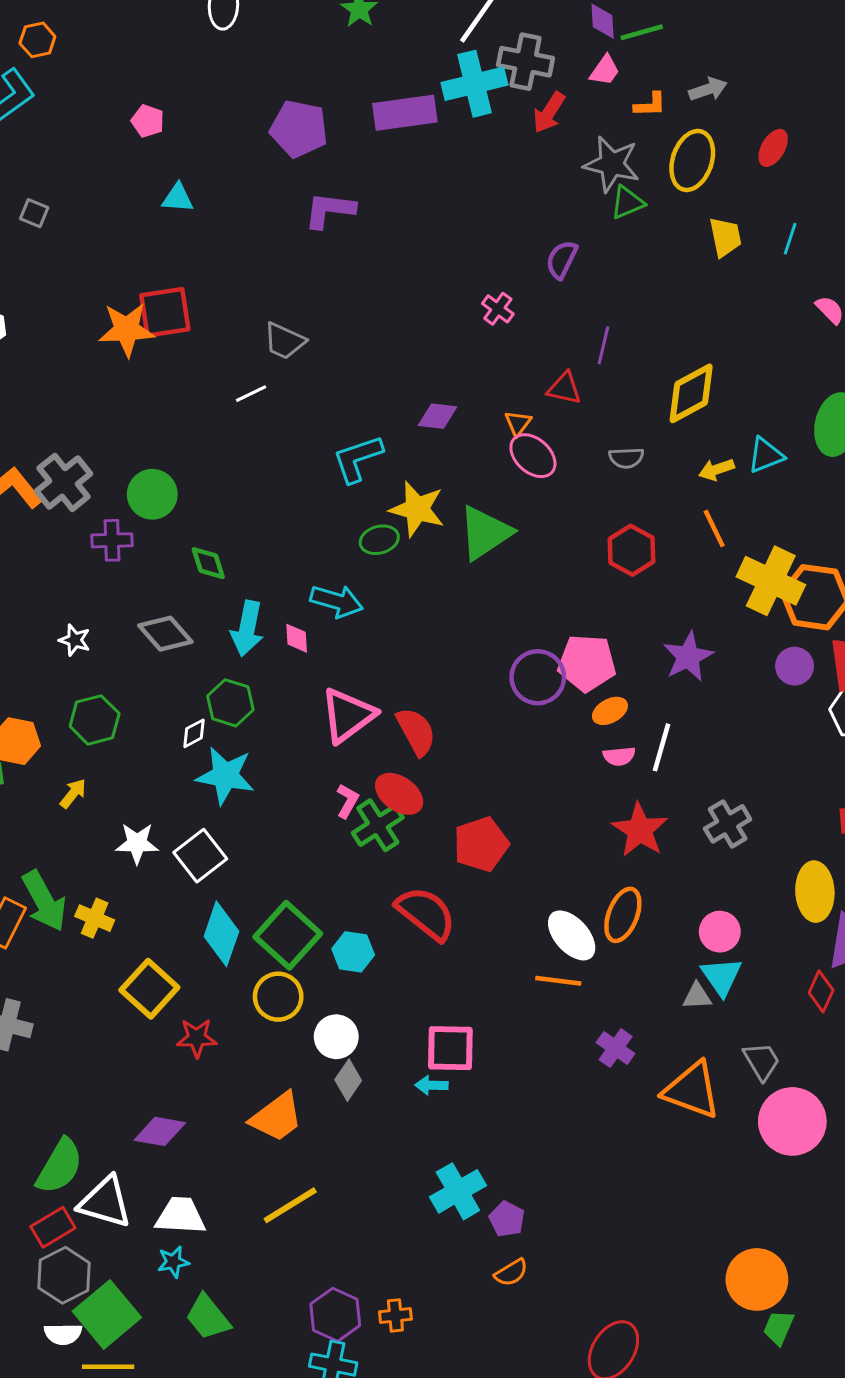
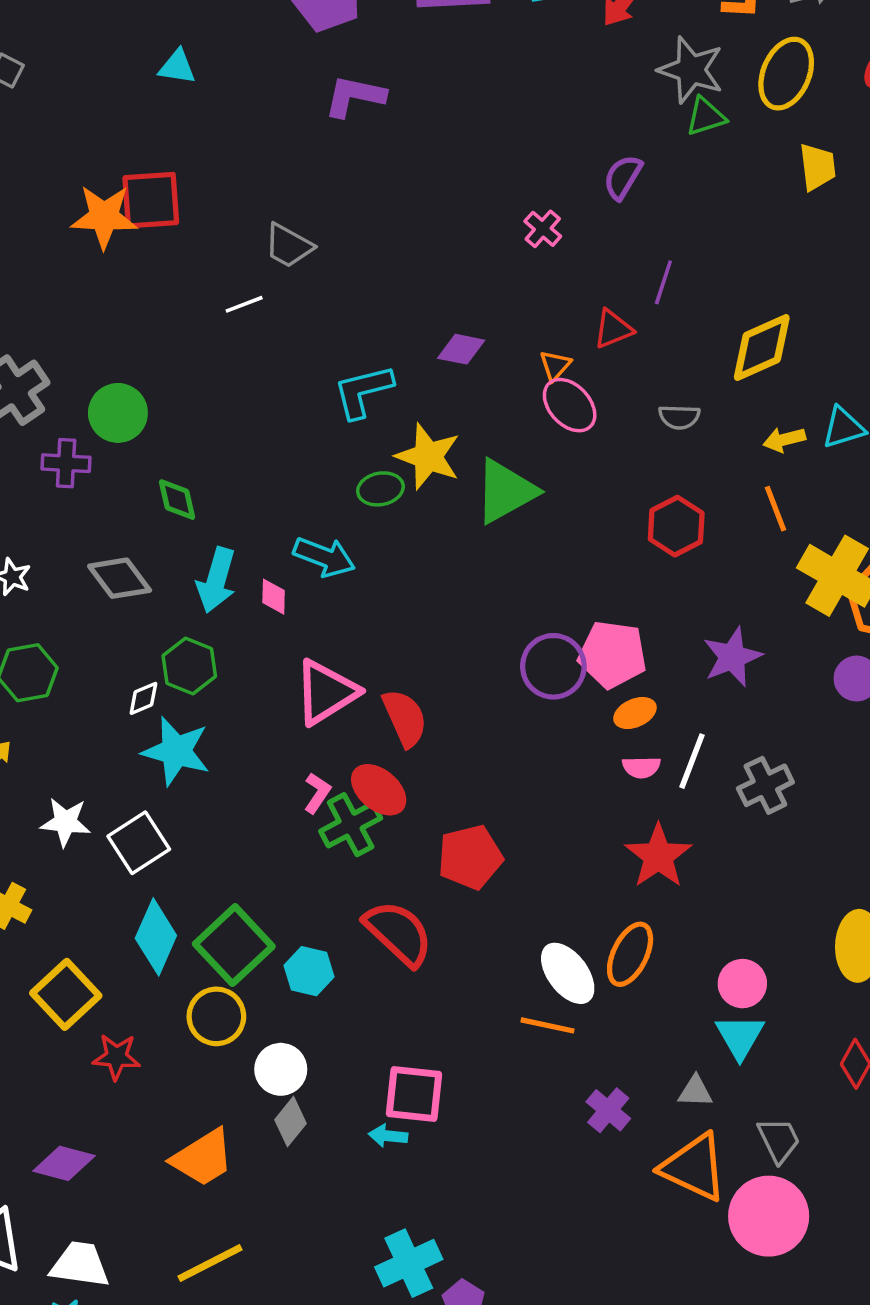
red triangle: (564, 388) -> (613, 329), turned -39
gray cross: (728, 824) -> (765, 785), moved
gray triangle: (697, 996) -> (695, 1092), moved
pink circle: (792, 1121) -> (769, 1216), moved

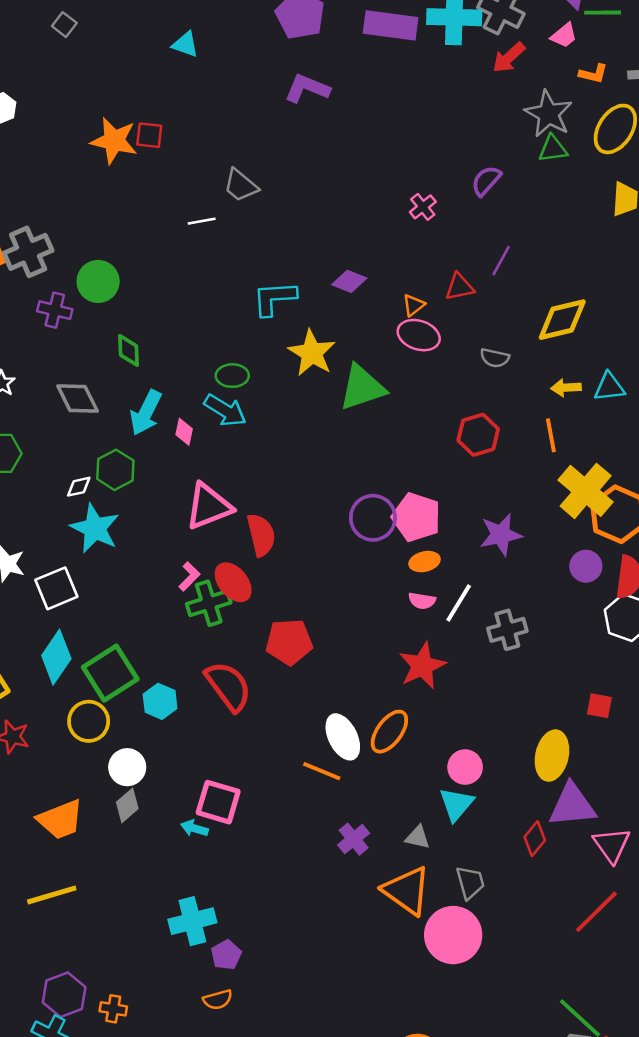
red square: (151, 200) -> (149, 135), size x0.6
pink ellipse: (570, 405) -> (419, 335), turned -39
green ellipse: (380, 489) -> (232, 376), moved

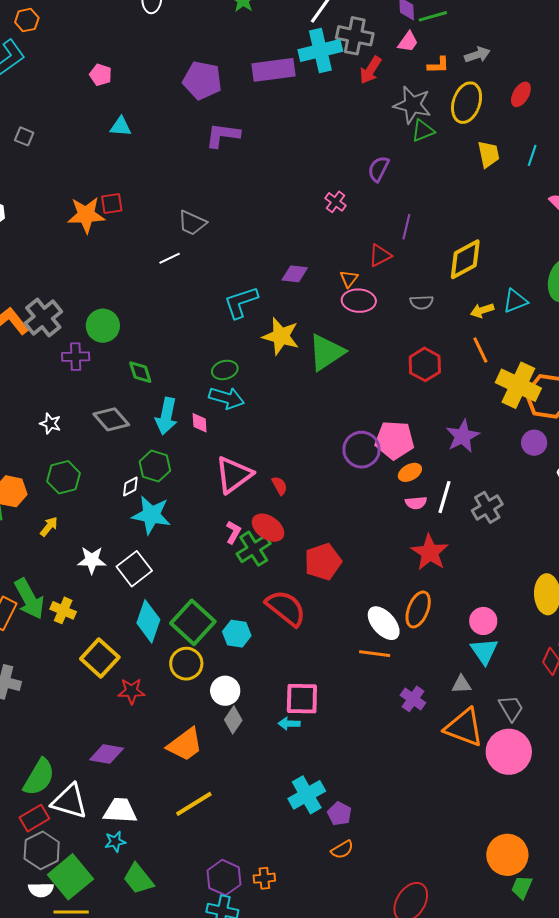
red semicircle: (261, 535) -> (280, 486), size x0.6

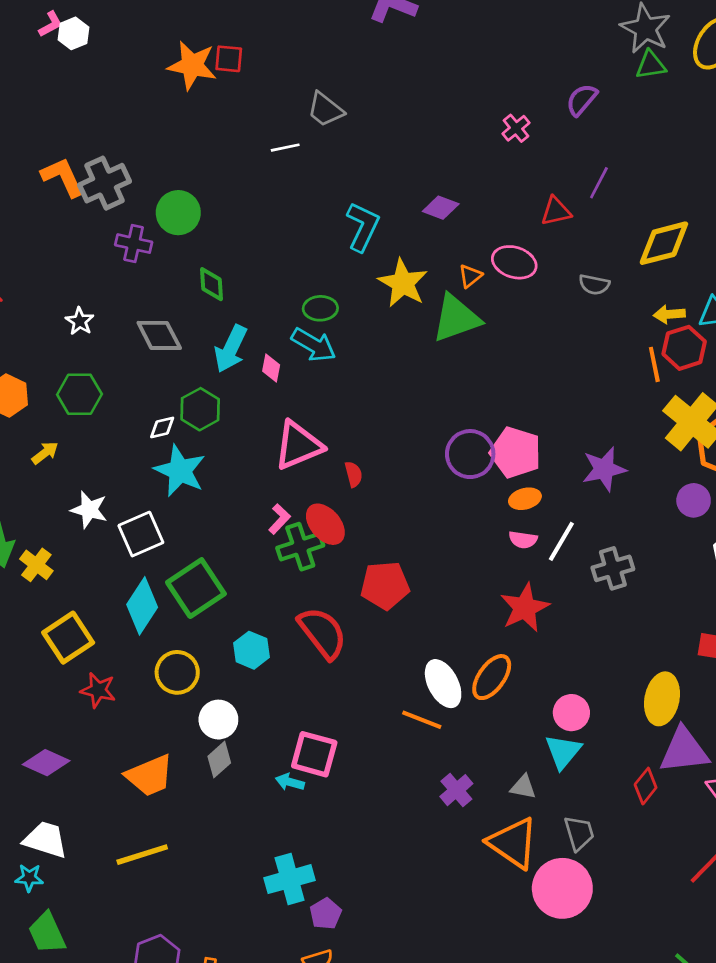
orange triangle: (349, 279) -> (470, 276), moved
cyan L-shape: (241, 302) -> (363, 227), turned 120
red hexagon: (425, 364) -> (684, 348), moved
green square: (193, 622) -> (196, 588), moved

